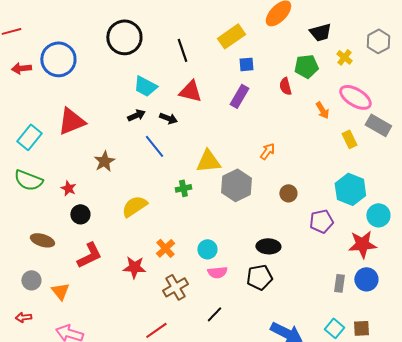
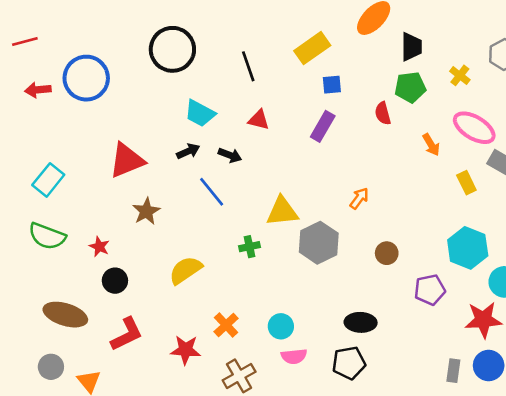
black trapezoid: (320, 32) -> (412, 47), moved, turned -75
red triangle: (190, 91) -> (259, 120), size x0.7
red triangle: (71, 121) -> (127, 160), moved
brown ellipse: (42, 240) -> (65, 315), size x1.4

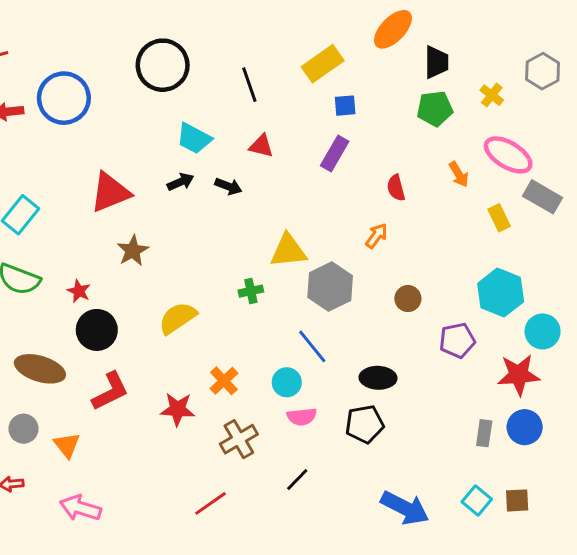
red semicircle: (383, 113) -> (396, 188), moved
blue line: (212, 192) -> (312, 346), moved
black circle: (115, 281) -> (97, 330), size x1.4

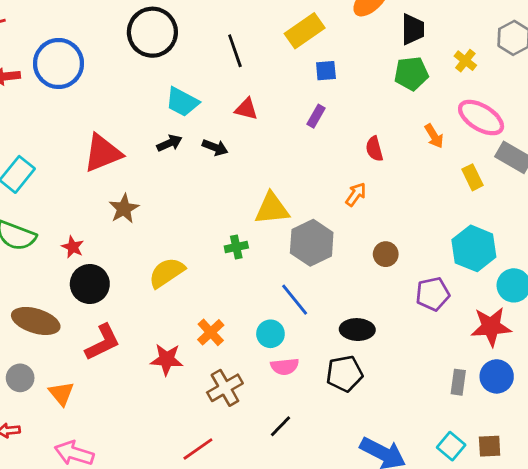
purple rectangle: (335, 153) -> (316, 116), size x0.7

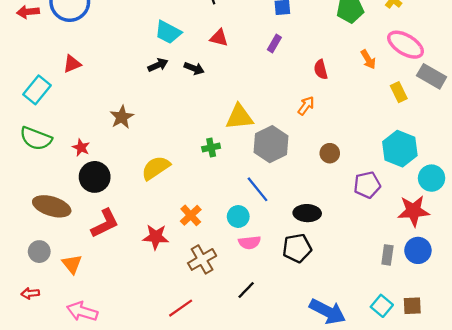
red triangle: (103, 153) -> (72, 64), moved, size x0.6

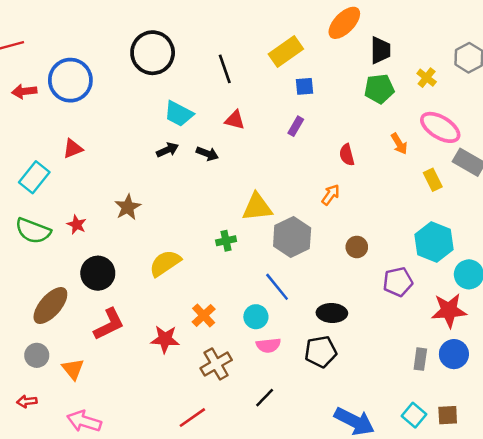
red star: (81, 148) -> (77, 225), moved
brown ellipse: (52, 206) -> (50, 306), turned -66

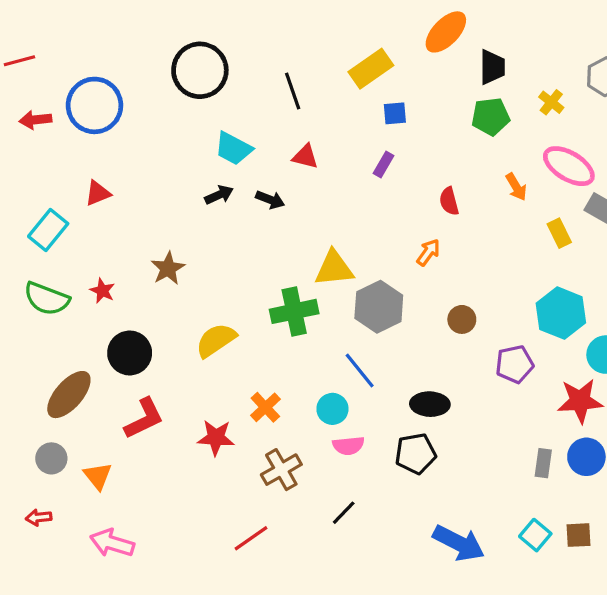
green cross: (226, 241) -> (294, 311), size x1.8

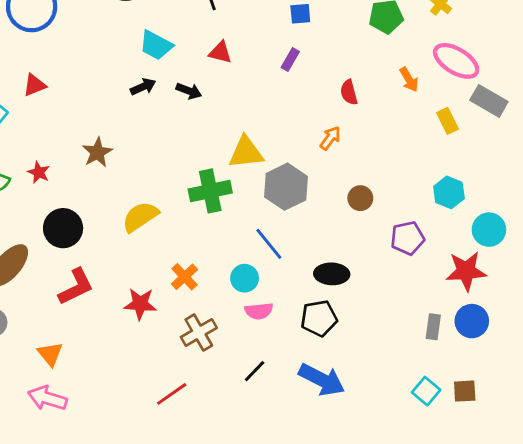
cyan hexagon: (561, 313) -> (449, 192), size x0.7
orange triangle: (98, 476) -> (50, 354), moved
blue arrow: (459, 543) -> (322, 380), moved

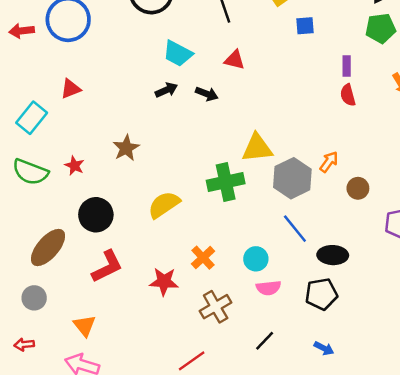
purple rectangle: (290, 60) -> (347, 66), moved, turned -30
orange arrow: (330, 138) -> (329, 162), moved
blue line: (269, 244) -> (295, 229), moved
blue arrow: (322, 380) -> (324, 348), size x0.5

